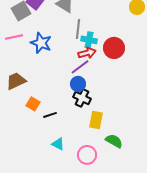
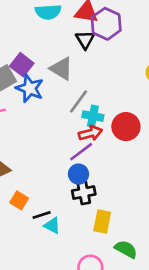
gray line: (78, 29) -> (78, 102), turned 30
blue star: (41, 43) -> (30, 88), moved
black cross: (82, 98) -> (84, 193), turned -36
cyan triangle: (58, 144) -> (52, 225), moved

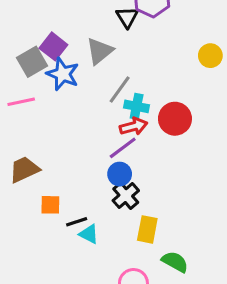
gray triangle: (61, 69) -> (100, 51), turned 50
black cross: (84, 193) -> (126, 196), turned -30
orange square: (19, 200) -> (50, 205), turned -30

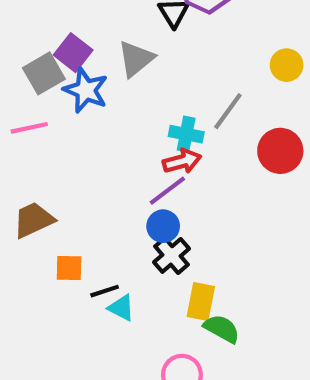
gray line: (120, 89) -> (228, 111), moved
red circle: (175, 119) -> (280, 151), moved
green semicircle: (175, 262) -> (222, 329), moved

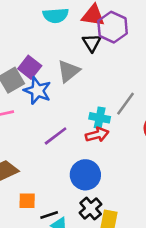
purple line: (167, 191) -> (56, 136), moved
blue circle: (163, 226) -> (85, 175), size x1.5
black cross: (172, 255) -> (91, 209), moved

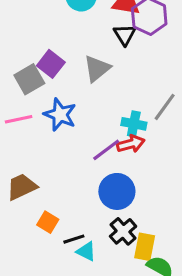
blue star: (37, 91) -> (60, 115), moved
purple line: (56, 136) -> (106, 150), moved
orange square: (27, 201) -> (48, 222), turned 30

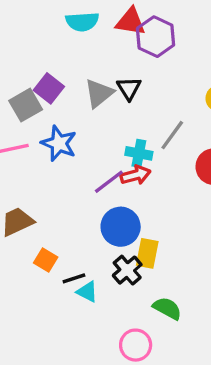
black triangle: (125, 35) -> (129, 88), moved
yellow rectangle: (145, 247) -> (147, 253), moved

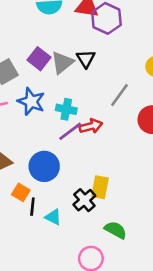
purple square: (49, 88) -> (39, 59), moved
cyan cross: (139, 153) -> (66, 109), moved
blue circle: (121, 227) -> (44, 166), moved
black line: (74, 278) -> (32, 207), moved, turned -66

